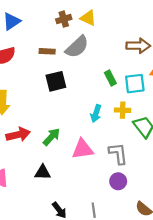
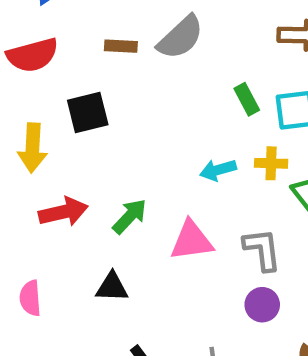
black square: (56, 81) -> (88, 112), moved
cyan arrow: (96, 114) -> (218, 170), turned 56

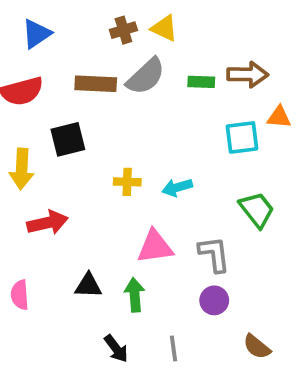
brown rectangle: (121, 46) -> (96, 84), size x1.5
green rectangle: (247, 99) -> (201, 82), moved, turned -60
yellow cross: (271, 163) -> (127, 182), moved
green arrow: (130, 216) -> (135, 295), moved, turned -48

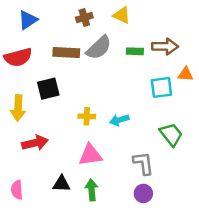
yellow triangle: (164, 28) -> (122, 15), moved
pink triangle: (155, 247) -> (90, 155), moved

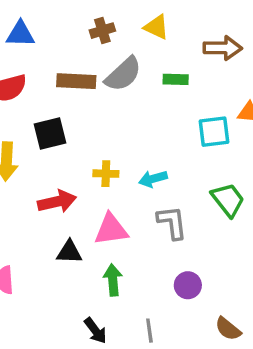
blue triangle: (28, 20) -> (20, 34), turned 35
brown arrow: (165, 46) -> (223, 48), moved
red arrow: (35, 143) -> (57, 202), moved
gray L-shape: (143, 163) -> (172, 222), moved
black triangle: (61, 184) -> (69, 252), moved

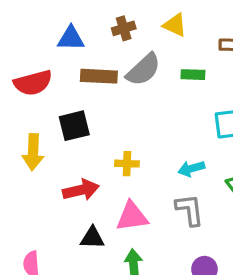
blue triangle: (20, 34) -> (71, 38), moved
cyan arrow: (153, 179) -> (191, 169), moved

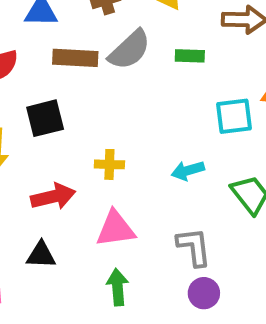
gray L-shape: (190, 210) -> (194, 247), moved
black triangle: (92, 238) -> (41, 255), moved

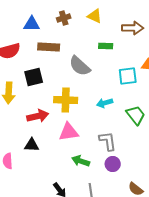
gray semicircle: (130, 50) -> (80, 66), moved, turned 85
yellow cross: (109, 164) -> (66, 100), size x1.6
green arrow: (117, 287) -> (81, 161), moved, turned -66

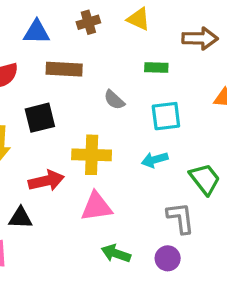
gray semicircle: (80, 66) -> (114, 100), size x0.6
cyan square: (128, 76) -> (166, 116), moved
gray L-shape: (108, 141) -> (181, 218), moved
black triangle: (32, 145) -> (20, 218), moved

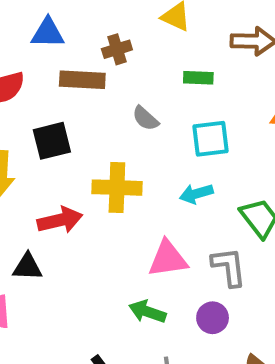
brown cross: (88, 22) -> (117, 49), moved
pink triangle: (96, 207) -> (168, 259), moved

